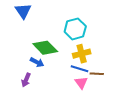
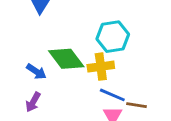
yellow cross: (82, 54) -> (101, 67), moved
blue arrow: (37, 62) -> (36, 72), moved

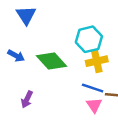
yellow cross: (101, 67) -> (97, 61), moved
blue arrow: (36, 72) -> (16, 56), moved

